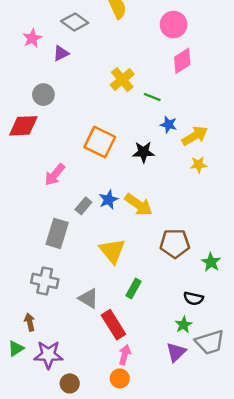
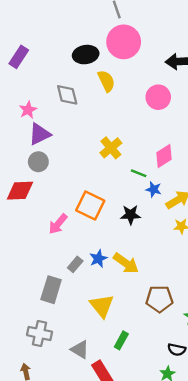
gray diamond: (75, 22) -> (67, 95), turned 40
purple triangle: (61, 53) -> (40, 134), moved, size x1.5
pink diamond: (182, 61) -> (164, 156), moved
green line: (152, 97) -> (139, 173), moved
pink arrow: (55, 175) -> (58, 224), moved

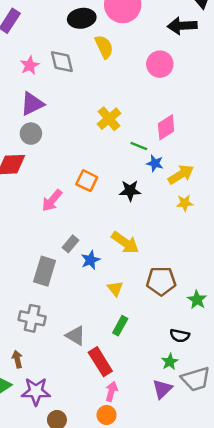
pink star: (28, 110) -> (30, 65), moved
orange square: (90, 206) -> (87, 181), size x0.7
blue star: (98, 259) -> (90, 260), moved
yellow triangle: (102, 306) -> (115, 289), moved, size x0.6

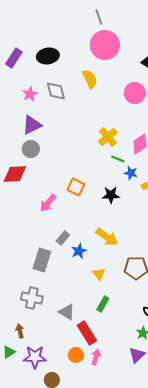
black ellipse: (82, 18) -> (48, 56), moved
yellow cross: (109, 119) -> (108, 137), moved
orange circle: (107, 415) -> (76, 355), moved

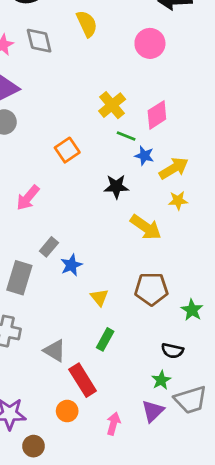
orange square: (76, 187) -> (67, 150), moved, turned 30
yellow arrow: (107, 237) -> (146, 227), moved
pink arrow: (96, 357) -> (113, 424), moved

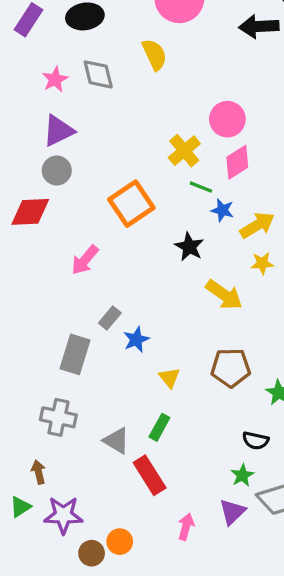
pink circle: (150, 43) -> (227, 119), moved
orange square: (67, 150) -> (131, 204), size x1.5
black star: (116, 187) -> (189, 247), turned 30
green rectangle: (105, 339) -> (159, 427), moved
orange circle: (67, 411) -> (120, 542), moved

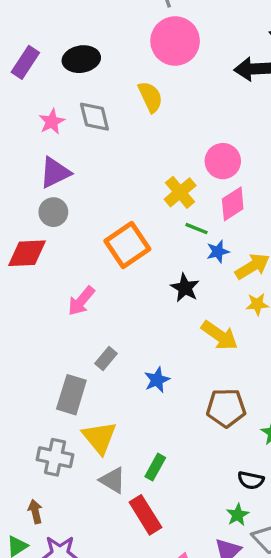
blue star: (222, 210) -> (218, 252), turned -30
blue star: (136, 339) -> (157, 380), moved
yellow triangle: (169, 378) -> (99, 437), moved, size x1.6

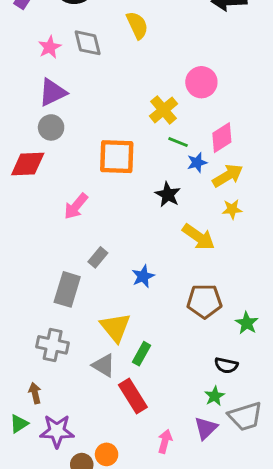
pink diamond: (233, 204) -> (222, 138), moved
orange square: (127, 245) -> (117, 157), turned 36
yellow triangle: (99, 437) -> (115, 327), moved

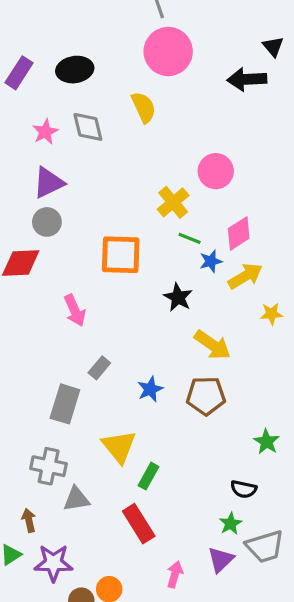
pink arrow: (76, 206) -> (75, 310), turned -64
yellow star: (232, 209) -> (271, 314), moved
brown pentagon: (204, 301) -> (206, 396), moved
gray triangle: (104, 365) -> (76, 499), moved, turned -40

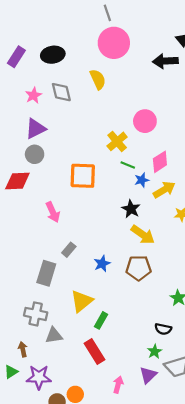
black star: (178, 297) -> (131, 209), moved
yellow triangle: (119, 447) -> (82, 301), turned 30

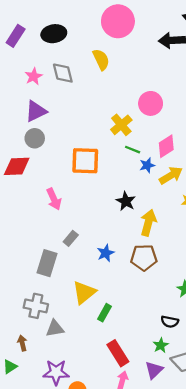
black star: (131, 209) -> (126, 201), moved
yellow arrow: (143, 235) -> (148, 223), turned -110
red rectangle: (95, 351) -> (118, 353), moved
purple star: (39, 377) -> (56, 372), moved

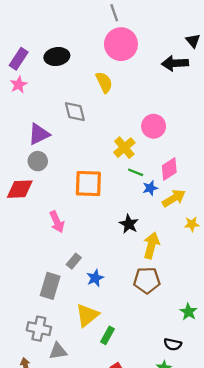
gray diamond: (63, 73) -> (75, 112), moved
pink star: (34, 76) -> (19, 85), moved
blue star: (106, 253) -> (95, 278), moved

